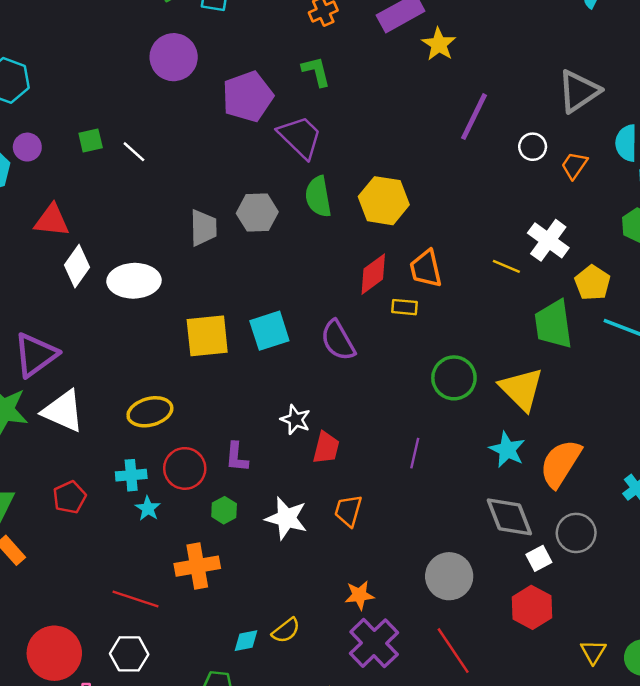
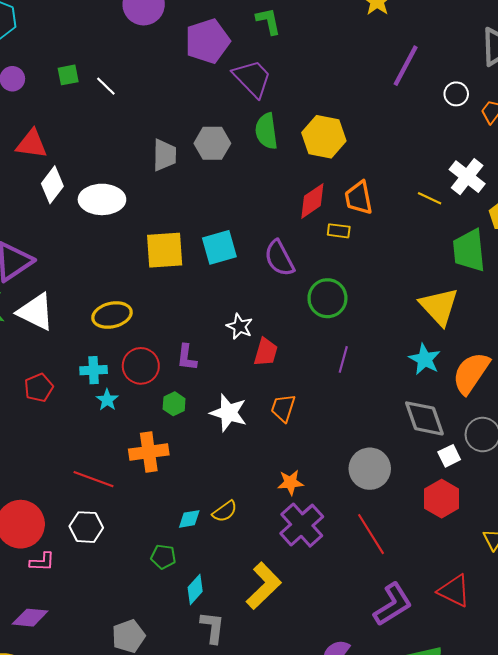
green circle: (454, 378) -> (327, 298), moved

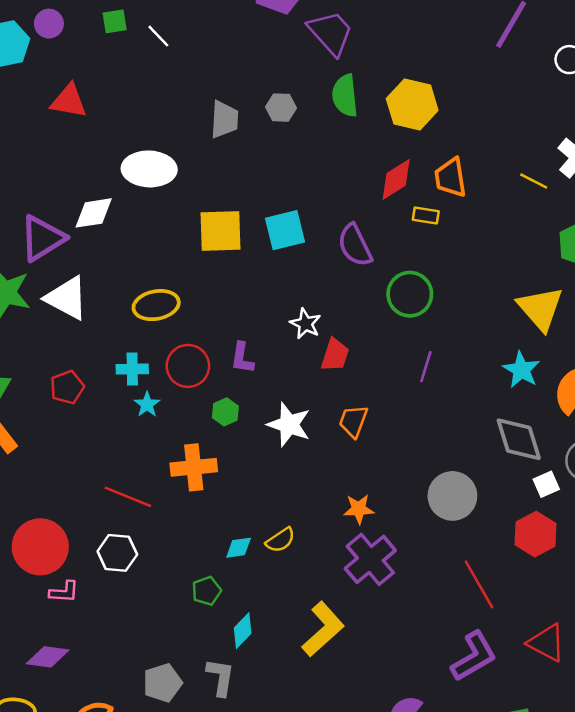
gray hexagon: (212, 143) -> (281, 108), size x0.7
white diamond: (52, 185) -> (94, 213), moved, turned 42
red line: (371, 534) -> (479, 584), moved
green pentagon: (163, 557) -> (207, 591), turned -30
gray L-shape: (213, 627) -> (221, 677), moved

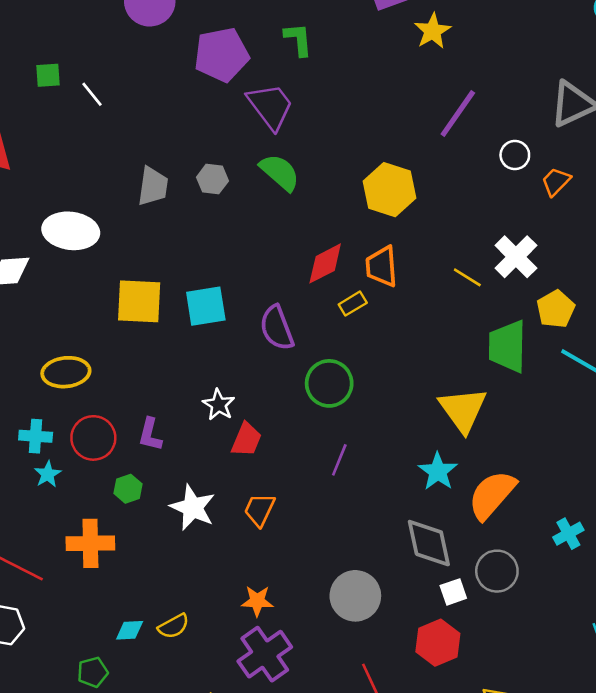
green semicircle: (345, 96) -> (280, 172), turned 132
yellow hexagon: (412, 104) -> (390, 190), moved
yellow rectangle: (426, 216) -> (353, 304), turned -45

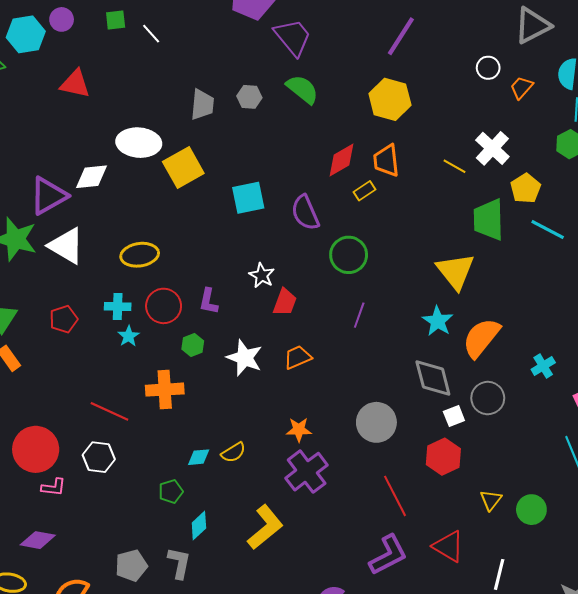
purple line: (458, 113) -> (401, 36), moved
yellow square: (139, 301) -> (183, 168), moved, turned -30
orange trapezoid: (259, 510) -> (298, 357), turned 44

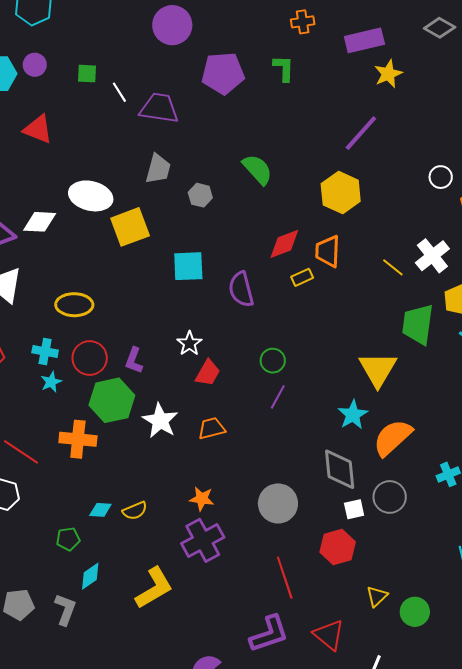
purple trapezoid: (293, 37) -> (159, 108), moved, turned -51
gray hexagon: (249, 97) -> (200, 195), moved
green circle: (349, 255) -> (273, 361), moved, size x0.7
green hexagon: (193, 345) -> (112, 400), size x2.0

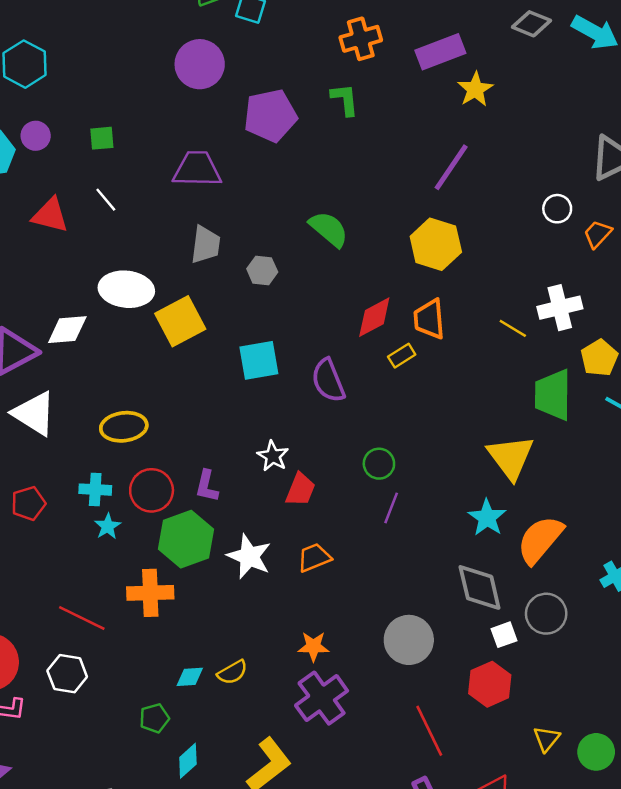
orange cross: (303, 22) -> (361, 39), size x1.4
white line: (119, 92) -> (106, 200), moved
white cross: (432, 256) -> (560, 308), turned 32

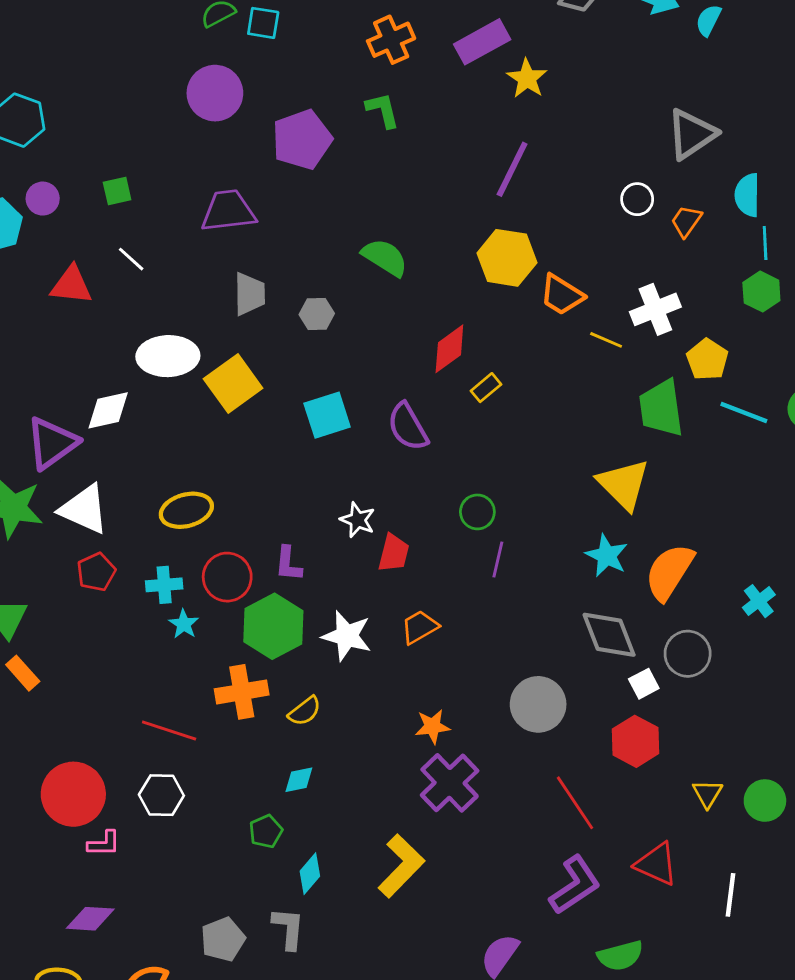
orange trapezoid: (429, 319) -> (562, 295), moved, turned -45
red pentagon: (28, 503) -> (96, 572), moved
yellow semicircle: (232, 672) -> (305, 711), moved

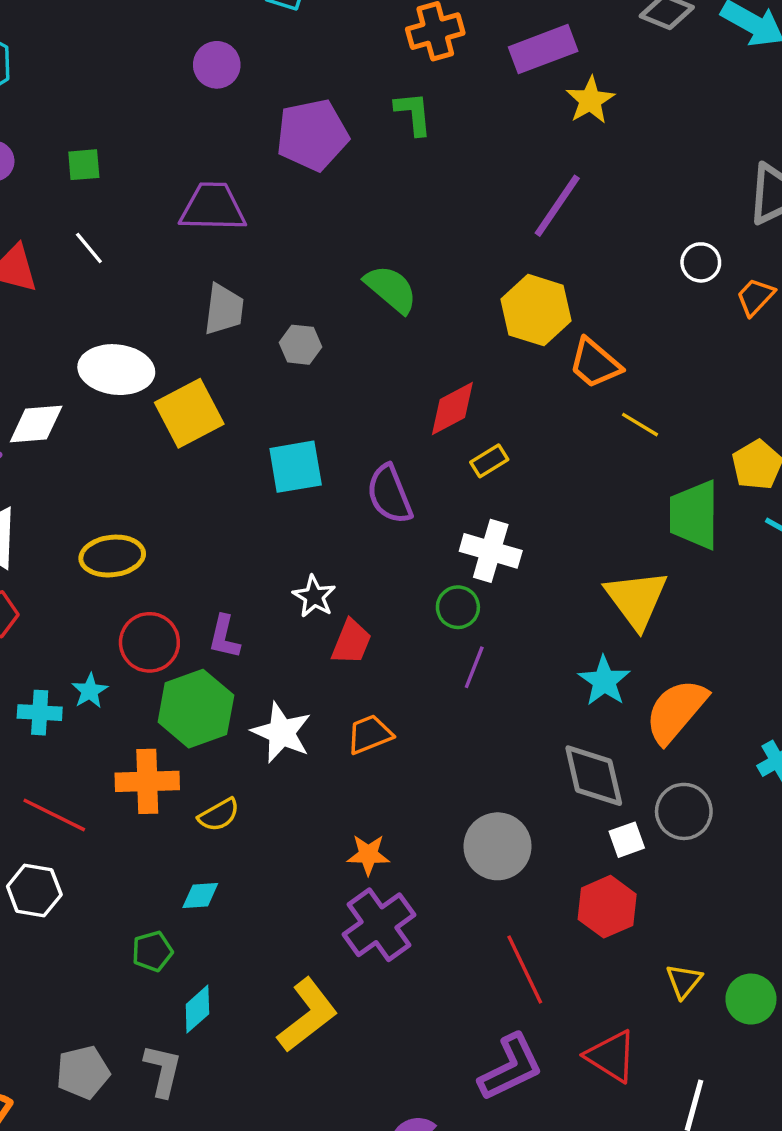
purple circle: (215, 93) -> (217, 65), size x0.7
white cross: (655, 309) -> (491, 551), moved, turned 30
cyan cross: (164, 585) -> (40, 713), moved

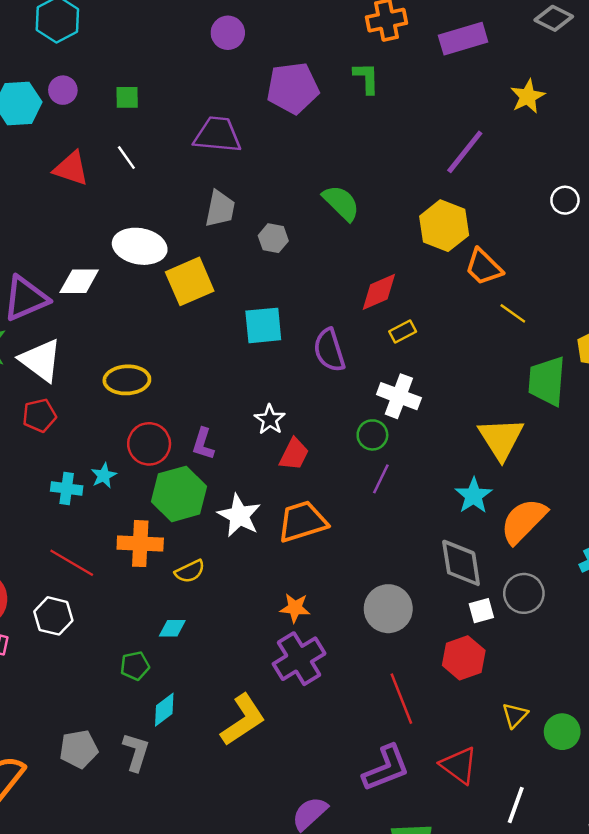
yellow star: (590, 100) -> (528, 96), moved
orange trapezoid: (370, 734) -> (302, 522), size x1.5

